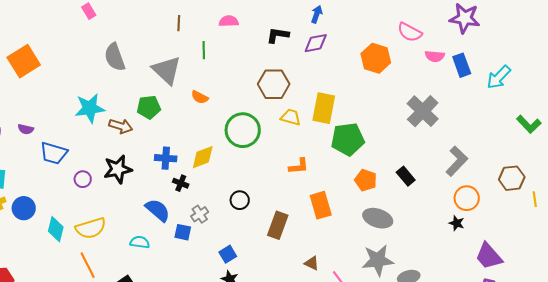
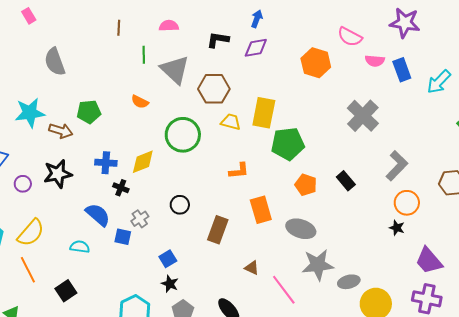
gray triangle: (167, 70) -> (175, 70), moved
gray ellipse: (378, 218) -> (301, 229), moved
yellow semicircle: (91, 228) -> (31, 233), turned -32

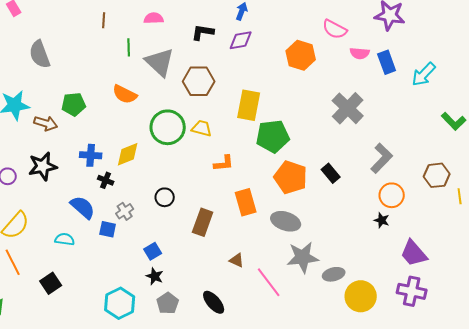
orange semicircle: (140, 102) -> (125, 94), size x1.4
yellow trapezoid: (231, 122) -> (202, 128), moved
orange pentagon: (306, 185) -> (291, 177), size x1.5

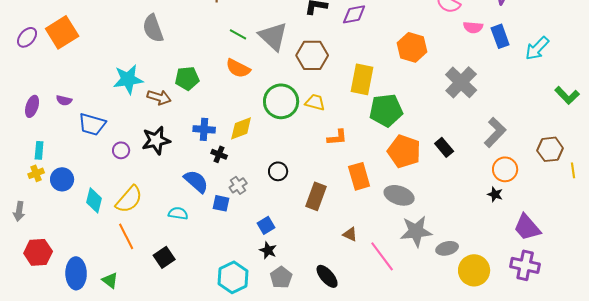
green line: (129, 47) -> (238, 34), moved, turned -60
orange hexagon: (301, 55) -> (412, 47), moved

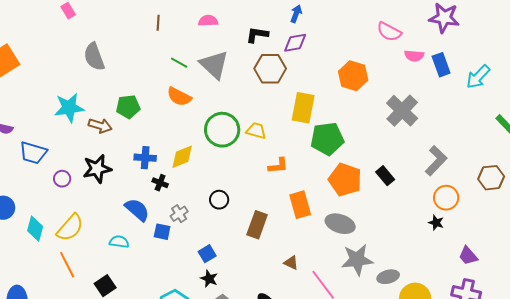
brown hexagon: (312, 55) -> (270, 69), moved
purple trapezoid: (527, 227) -> (468, 256), size x0.7

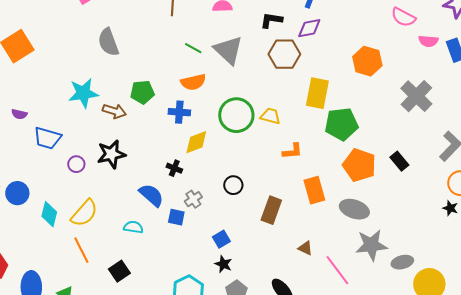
orange semicircle: (179, 97) -> (193, 82), turned -40
blue cross: (145, 158) -> (179, 112), moved

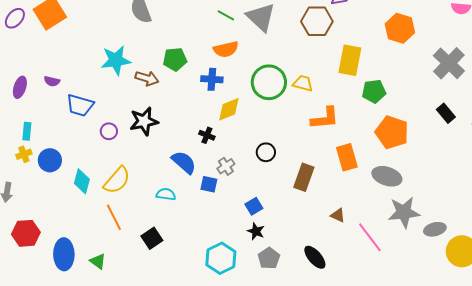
green pentagon: (341, 124) -> (374, 91), size x0.7
orange L-shape: (292, 151) -> (325, 118), size x1.4
black rectangle: (399, 161) -> (446, 113), moved

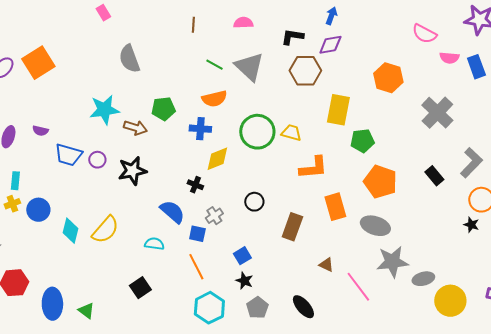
black rectangle: (446, 113) -> (434, 176), moved
purple circle: (109, 131) -> (97, 160), moved
orange line: (114, 217) -> (196, 267), moved

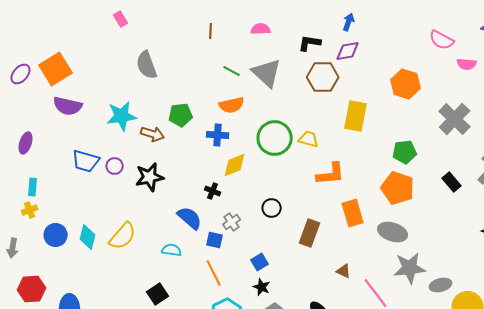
purple semicircle: (40, 131) -> (68, 106), moved, size x1.8
green pentagon: (362, 141) -> (405, 152), moved
blue circle: (38, 210) -> (56, 235), moved

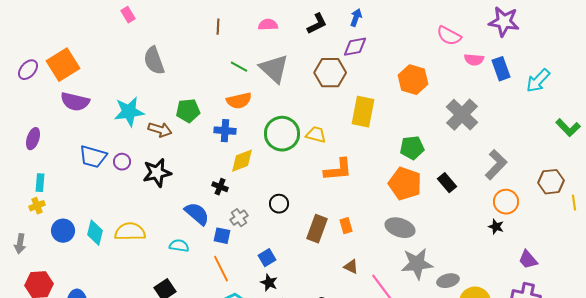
black L-shape: (310, 43) -> (317, 24), moved, turned 145
black rectangle: (452, 182) -> (447, 183), moved
orange rectangle: (353, 213) -> (346, 226), moved, size x0.6
yellow semicircle: (123, 236) -> (130, 232), turned -132

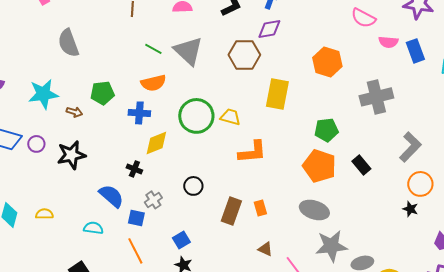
gray cross: (462, 115) -> (376, 97), turned 32
brown arrow: (160, 130) -> (74, 112), size x0.7
yellow semicircle: (130, 232) -> (44, 214), size x0.6

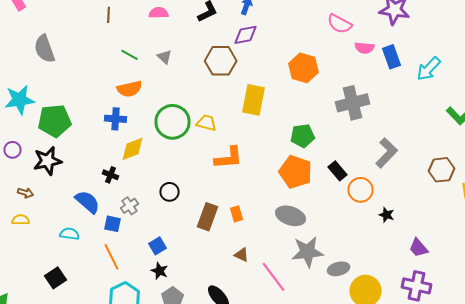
gray triangle: (188, 51) -> (164, 57), size x0.5
green pentagon: (102, 93) -> (54, 121), moved, size x1.4
brown arrow: (74, 112) -> (26, 193), moved
orange circle: (420, 184) -> (360, 190), moved

